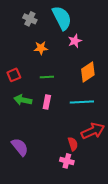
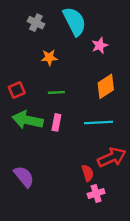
pink star: (75, 41) -> (100, 45), moved
green arrow: (23, 100) -> (28, 120), size x1.4
pink cross: (67, 161) -> (96, 193), moved, turned -32

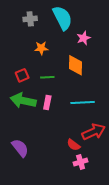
gray cross: (36, 23) -> (30, 19), turned -32
orange diamond: (106, 86) -> (76, 65), moved, turned -55
red square: (17, 90) -> (22, 75), moved
red semicircle: (88, 173) -> (73, 145), turned 144

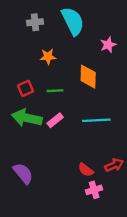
pink star: (84, 38) -> (108, 45), moved
pink rectangle: (47, 103) -> (55, 120), turned 40
red arrow: (94, 132) -> (114, 165), moved, size x0.7

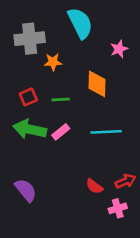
gray cross: (35, 22) -> (30, 39), moved, size x1.6
pink cross: (94, 190) -> (118, 208), moved

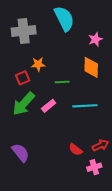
orange star: (53, 62) -> (38, 64), moved
orange diamond: (97, 84) -> (91, 67), moved
green line: (61, 99) -> (62, 82), moved
green arrow: (30, 129) -> (24, 104), turned -60

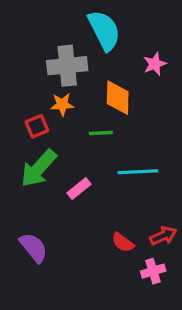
gray cross: (24, 31) -> (67, 66), moved
orange diamond: (91, 67) -> (118, 98), moved
pink rectangle: (49, 106) -> (79, 189), moved

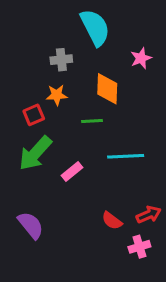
gray cross: (67, 66) -> (61, 60), size x0.6

